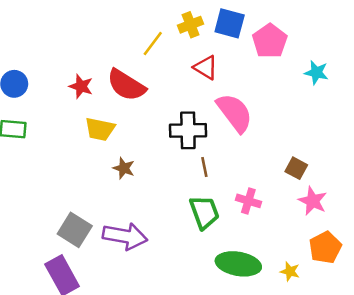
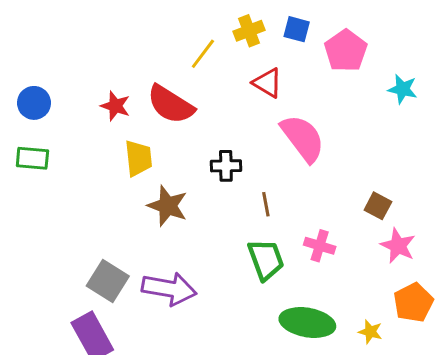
blue square: (230, 23) -> (297, 29), size x0.7
yellow trapezoid: (100, 129) -> (138, 158), turned -108
black cross: (188, 130) -> (226, 166), moved, size x0.7
brown star: (124, 168) -> (168, 206), size x1.5

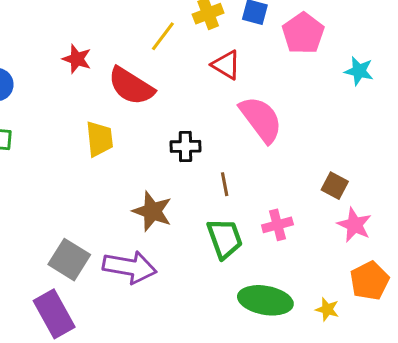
red star: (115, 106) -> (77, 59), moved
brown star: (168, 206) -> (152, 211), moved
pink cross: (320, 246) -> (277, 225), turned -32

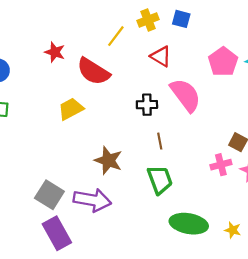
pink pentagon: (303, 33) -> (223, 62), moved
yellow trapezoid: (99, 139) -> (71, 109), turned -112
black cross: (185, 146) -> (147, 105), moved
pink cross: (277, 225) -> (221, 165), moved
purple rectangle: (54, 314) -> (57, 233), moved

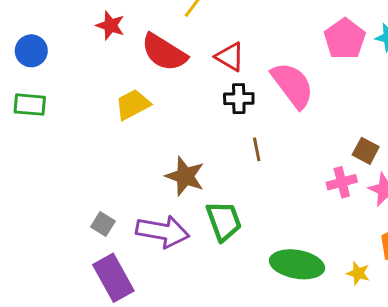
red triangle: (161, 56) -> (230, 57), moved
green trapezoid: (160, 180) -> (224, 221), moved
gray square: (49, 195) -> (103, 224), size x0.6

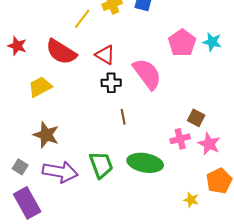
red star: (110, 25) -> (17, 46), moved
brown star: (185, 176) -> (46, 135), moved
green ellipse: (297, 264) -> (145, 163), moved

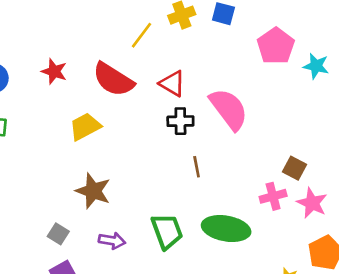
pink pentagon: (182, 43) -> (276, 46), moved
purple arrow: (60, 172) -> (112, 241), size x0.6

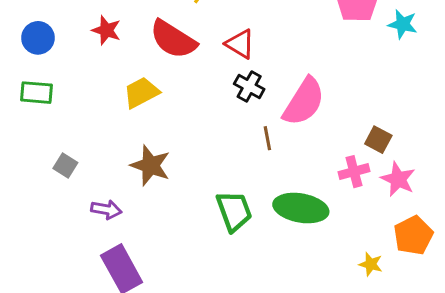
pink semicircle: (229, 109) -> (304, 102), moved, turned 69
black cross: (180, 121) -> (249, 86), turned 30
gray square: (58, 234) -> (65, 165), moved
purple arrow: (112, 241) -> (106, 210), moved

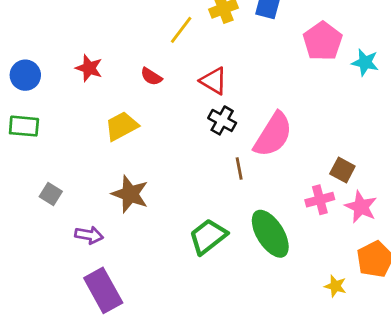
red semicircle: (173, 39) -> (151, 77), size x0.5
green ellipse: (301, 208) -> (270, 234), turned 48
green trapezoid: (234, 211) -> (208, 237), turned -108

